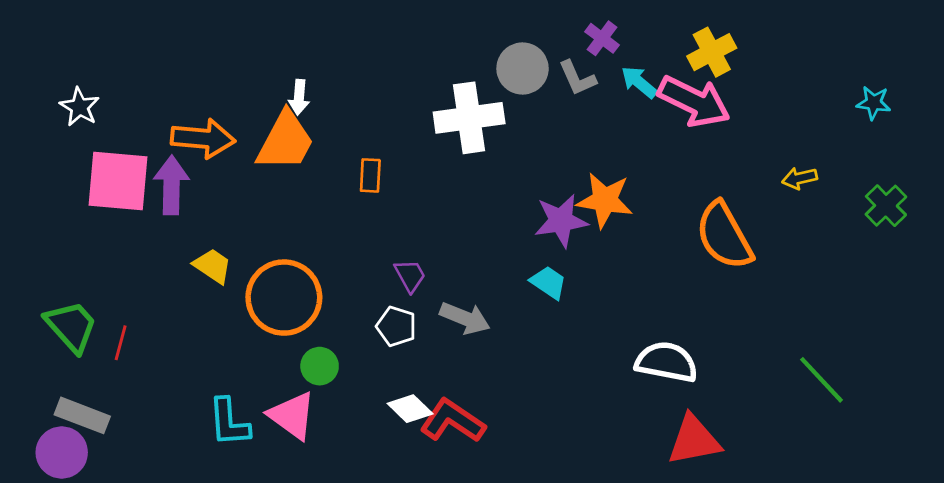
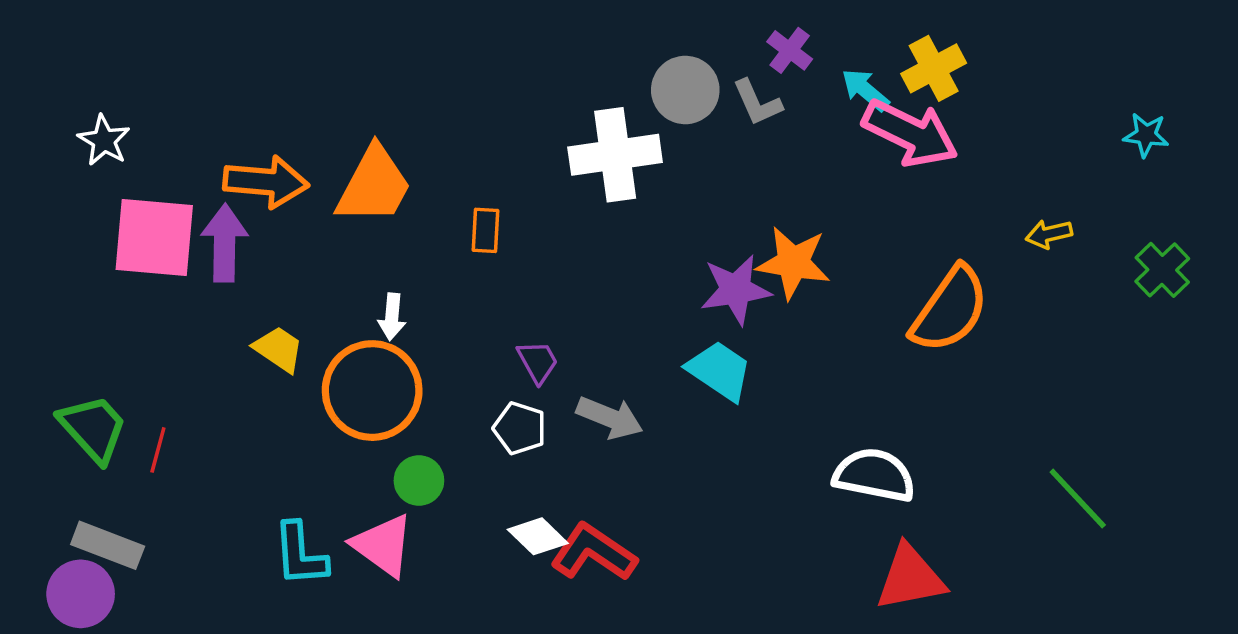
cyan arrow: (639, 82) -> (865, 90), moved
white arrow: (299, 97) -> (392, 317), moved
orange semicircle: (724, 236) -> (950, 310), turned -116
cyan trapezoid: (549, 282) -> (719, 371), size x1.4

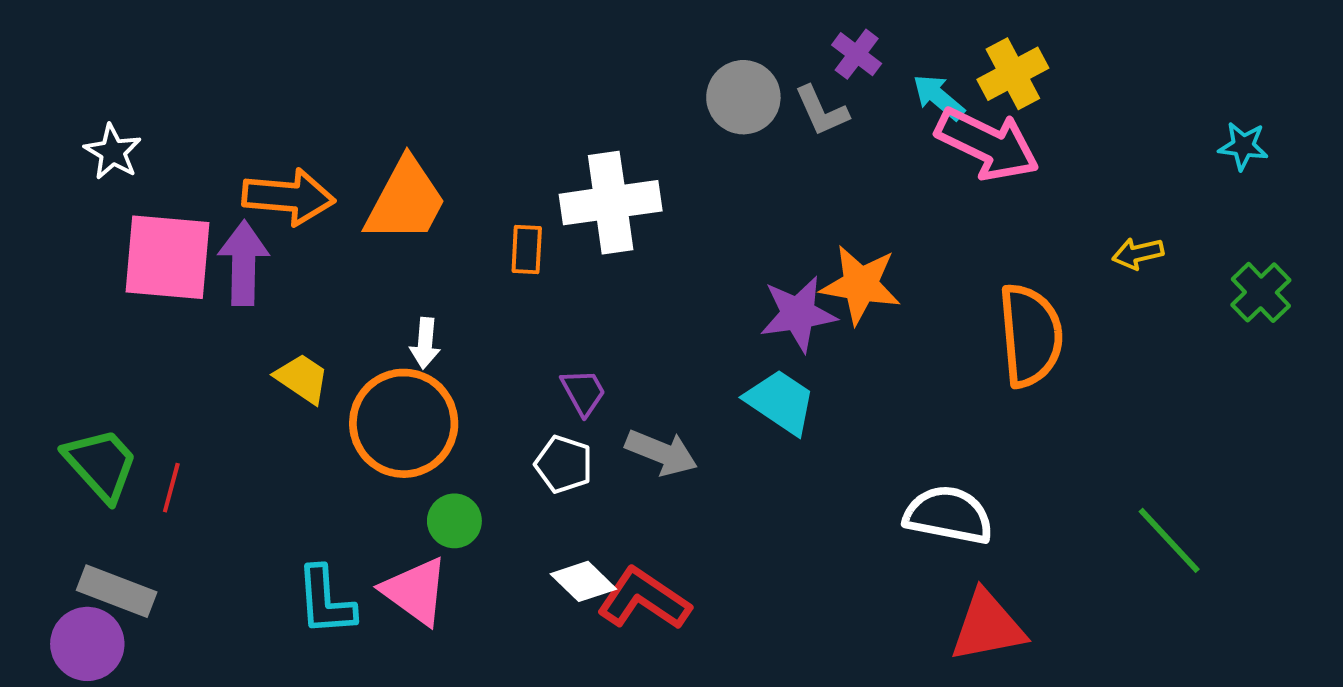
white cross: (615, 155) -> (611, 203), moved
orange semicircle: (950, 310) -> (1030, 335), turned -40

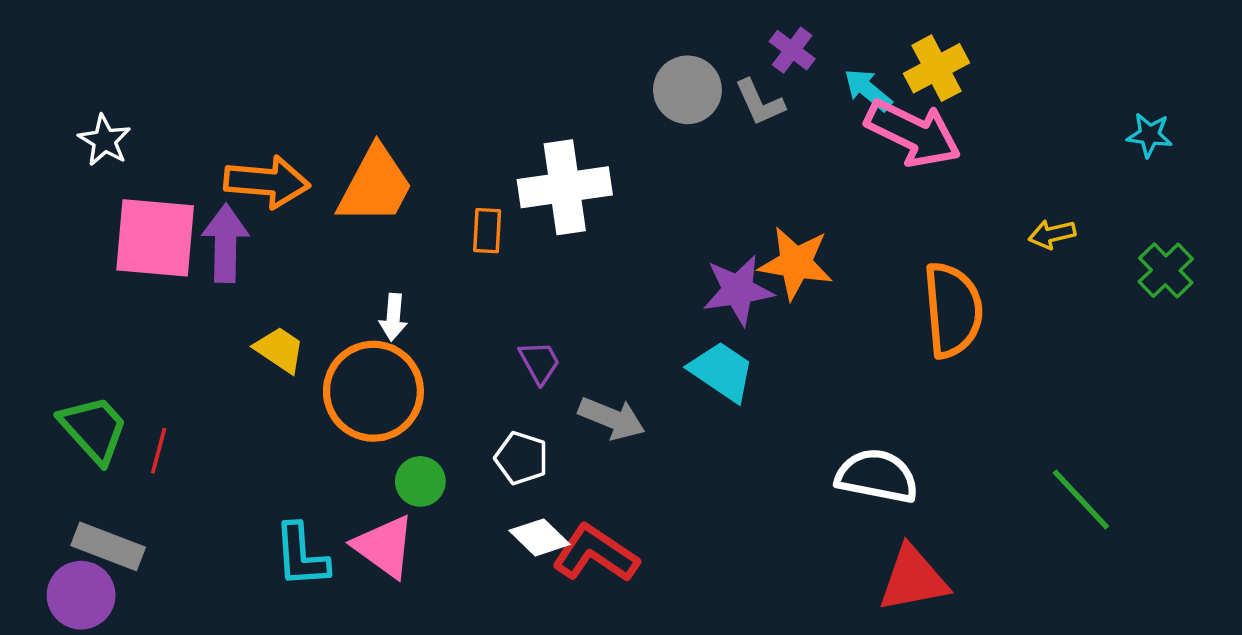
white pentagon: (564, 464) -> (521, 458), moved

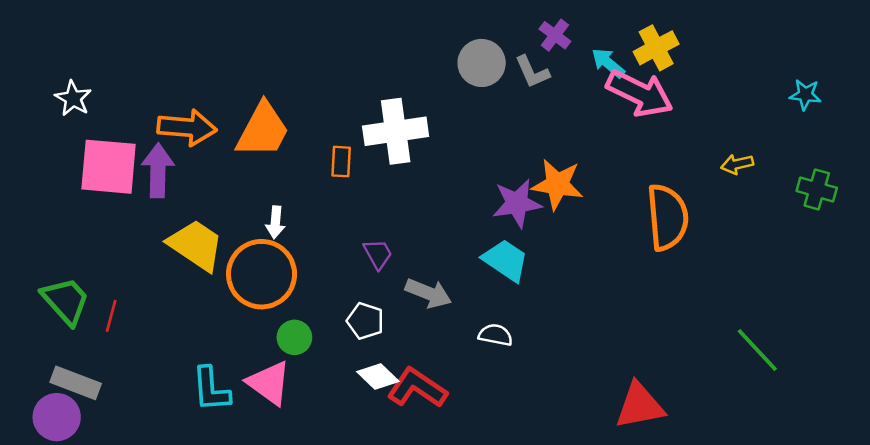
green cross: (1166, 270) -> (817, 189), turned -30
yellow trapezoid: (280, 350) -> (196, 245), size x1.6
white semicircle: (877, 476) -> (495, 335), moved, size x0.6

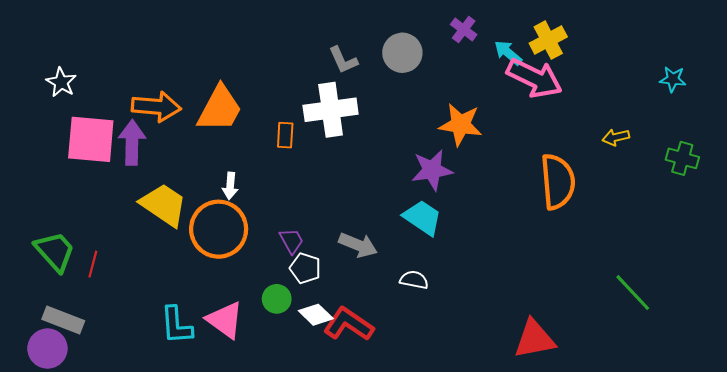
gray L-shape: (532, 72) -> (343, 60), moved
orange star: (557, 184) -> (461, 125), moved
purple trapezoid: (378, 254) -> (291, 241), moved
green circle: (294, 337) -> (277, 299), moved

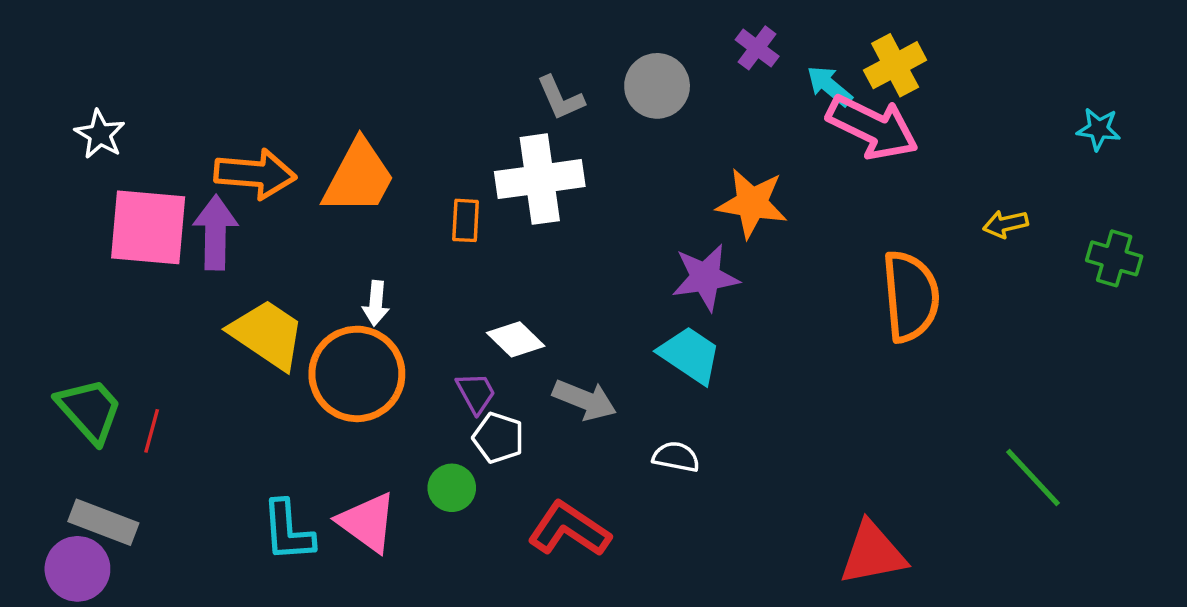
white diamond: (316, 315) -> (516, 339), moved

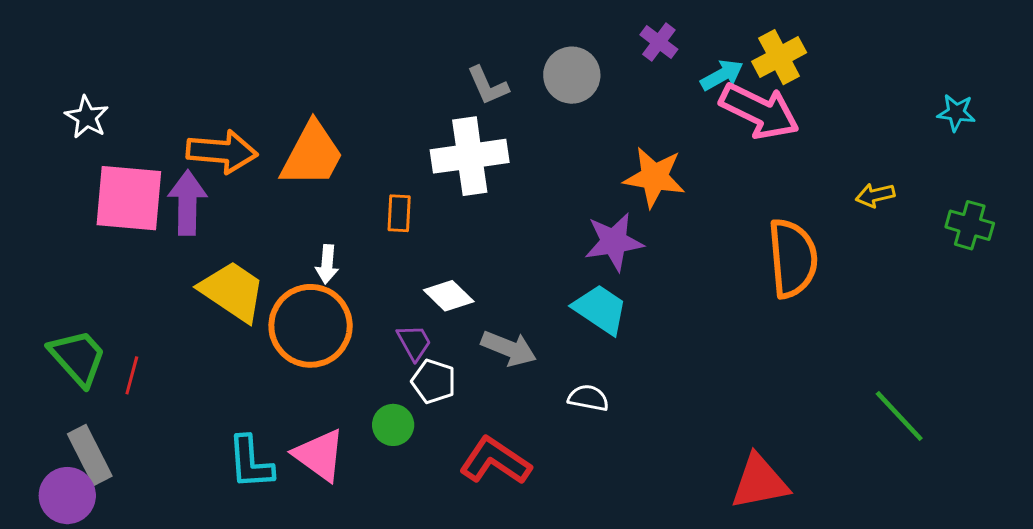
cyan arrow: (830, 86) -> (722, 75), turned 111
orange rectangle: (466, 220) -> (399, 213), moved
gray rectangle: (103, 522) -> (90, 455), turned 42

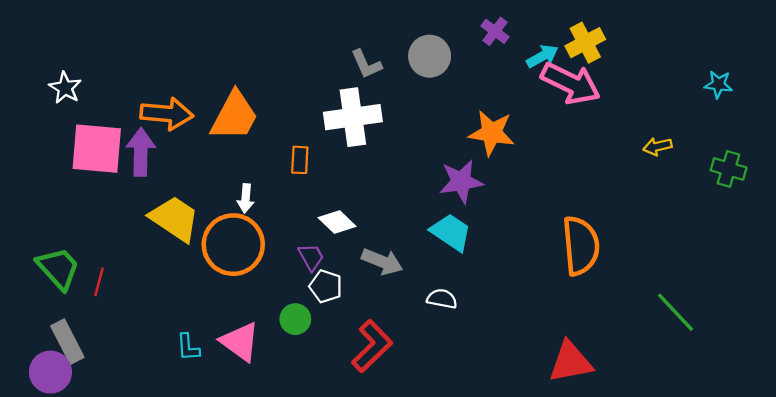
orange semicircle: (793, 258) -> (581, 246), moved
red L-shape: (495, 461) -> (372, 346), turned 102
cyan L-shape: (250, 462) -> (188, 347), size x0.7

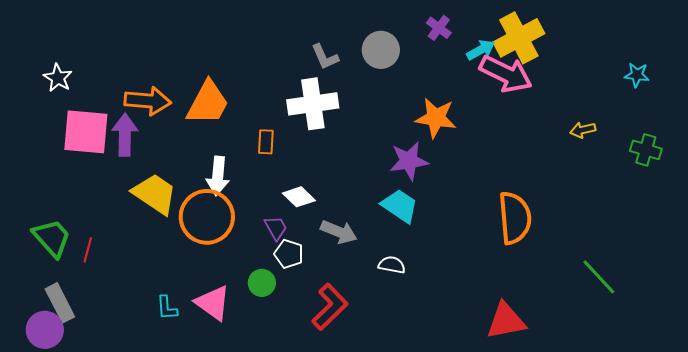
yellow cross: (585, 43) -> (519, 38), size x1.4
white arrow: (246, 198) -> (218, 176), size x1.5

